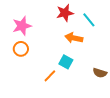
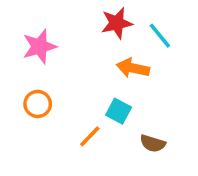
orange circle: (21, 49) -> (38, 104), moved
brown semicircle: (100, 73) -> (153, 143), moved

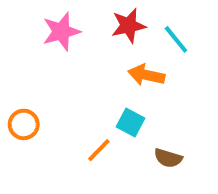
pink star: (39, 46) -> (61, 31), moved
orange circle: (38, 104) -> (24, 124), moved

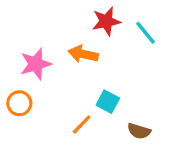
pink star: (61, 31) -> (36, 64), moved
orange arrow: (146, 75) -> (83, 54), moved

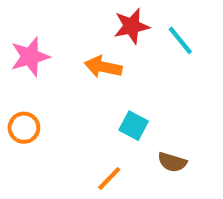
pink star: (36, 64) -> (30, 57), moved
orange line: (82, 125) -> (109, 178), moved

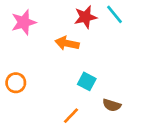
cyan line: (180, 40) -> (114, 14), moved
pink star: (30, 57) -> (24, 22), moved

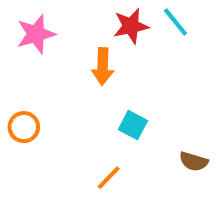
orange arrow: (67, 43) -> (103, 66), turned -100
brown semicircle: (112, 105) -> (194, 161), moved

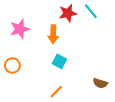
pink star: (36, 34) -> (20, 29), moved
cyan square: (133, 125) -> (59, 61), moved

